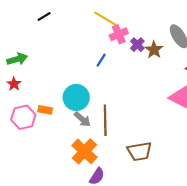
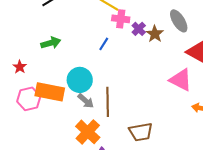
pink cross: (119, 34) -> (121, 19), turned 30
green arrow: (17, 59) -> (51, 43), moved
orange rectangle: (45, 110) -> (50, 92), size x2.0

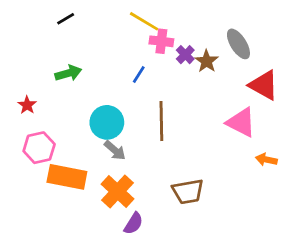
orange rectangle: (50, 92) -> (67, 177), moved
brown line: (108, 102) -> (161, 121), moved

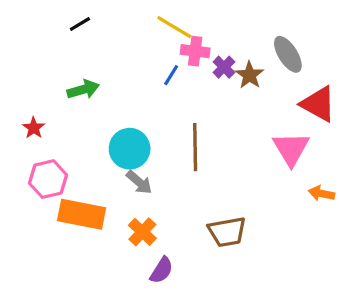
blue line: (139, 75) -> (171, 75), moved
pink triangle: (241, 122) -> (291, 149), turned 32
orange cross: (117, 191) -> (142, 232), size x0.7

